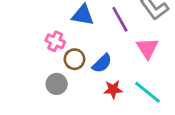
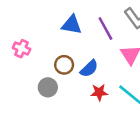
pink cross: (55, 41) -> (22, 49), moved

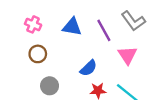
pink cross: (22, 49) -> (33, 24), moved
brown circle: (64, 65) -> (38, 54), moved

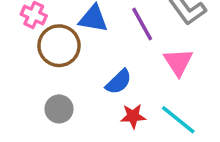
brown circle: (38, 54) -> (59, 46), moved, size x1.5

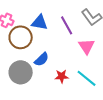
blue semicircle: (119, 82) -> (42, 59), moved
gray circle: (59, 109) -> (21, 72), size x1.5

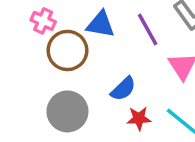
blue semicircle: (42, 59) -> (123, 89), moved

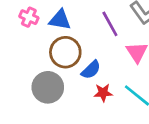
blue triangle: (101, 24) -> (60, 20), moved
brown circle: (67, 50) -> (65, 52), moved

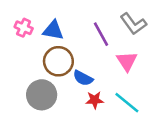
blue semicircle: (91, 70) -> (83, 78), turned 72

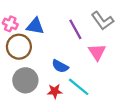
brown circle: (58, 61) -> (19, 47), moved
red star: (95, 100) -> (55, 91), moved
cyan line: (127, 103) -> (79, 87), moved

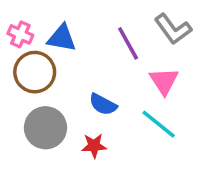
cyan line: (79, 87) -> (159, 124), moved

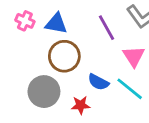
brown circle: (35, 72) -> (64, 56), moved
blue semicircle: (103, 104) -> (98, 82), moved

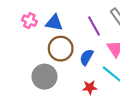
blue semicircle: (98, 82) -> (86, 57), moved, turned 91
red star: (81, 105) -> (90, 87), moved

